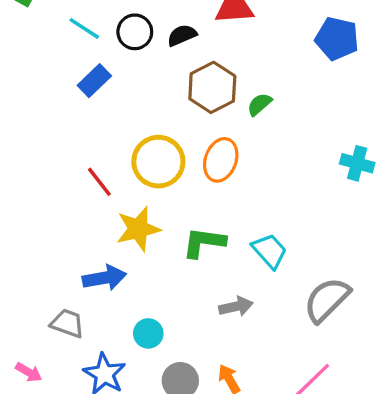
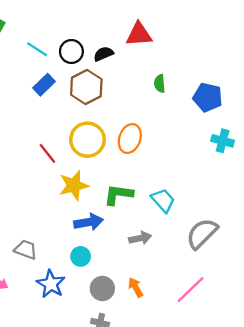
blue pentagon: (337, 39) -> (208, 97), moved
brown hexagon: (212, 87) -> (86, 87), moved
green semicircle: (259, 104) -> (160, 84), moved, turned -54
blue arrow: (104, 278) -> (89, 222), moved

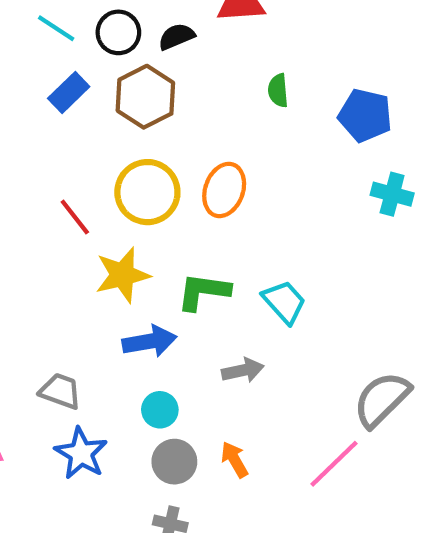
gray semicircle: (202, 234) -> (382, 399), moved
gray trapezoid: (26, 250) -> (60, 391), moved
cyan circle: (81, 256) -> (160, 410), moved

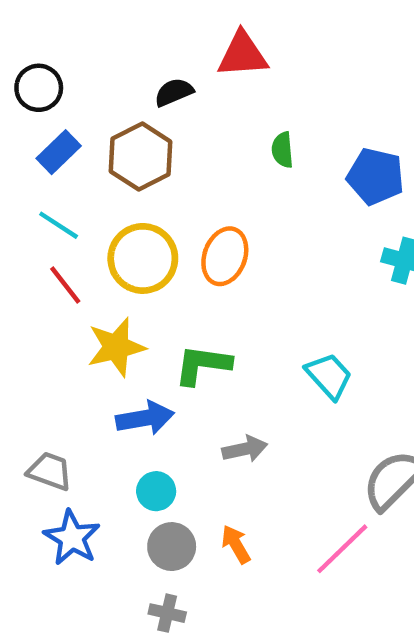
cyan line: (56, 28) -> (59, 225), moved
black circle: (118, 32) -> (39, 88), moved
cyan trapezoid: (284, 302) -> (329, 376), moved

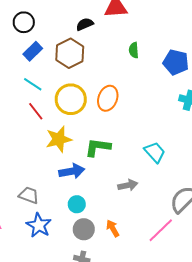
gray arrow: (245, 449) -> (128, 185), moved

